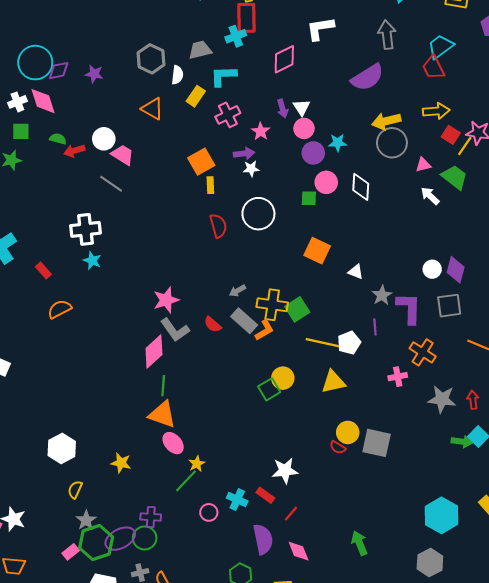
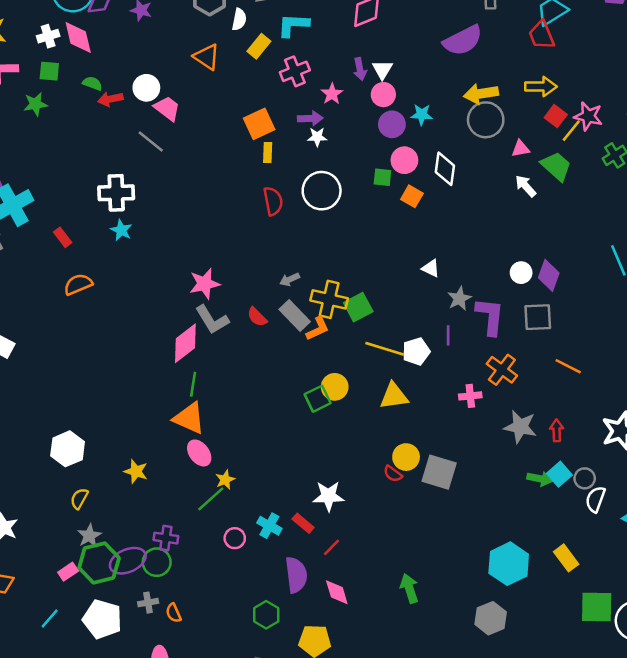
orange square: (317, 251) -> (412, 196), moved, size x0.7

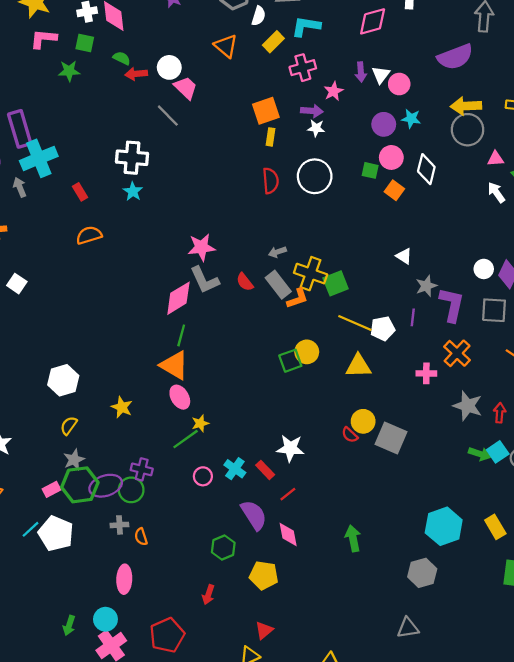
pink circle: (383, 95) -> (399, 84), moved
purple semicircle: (296, 575) -> (254, 515), turned -32
white pentagon: (102, 619) -> (56, 533), moved

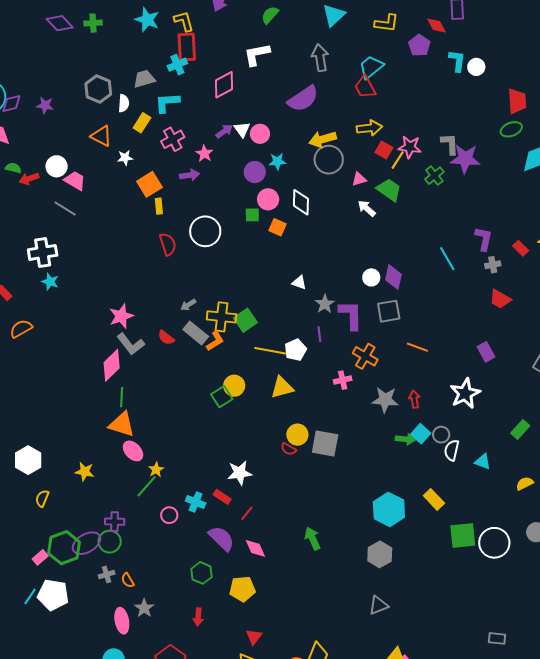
purple arrow: (361, 72) -> (224, 131), turned -108
white star: (316, 128) -> (125, 158), moved
gray star: (74, 460) -> (144, 608), moved

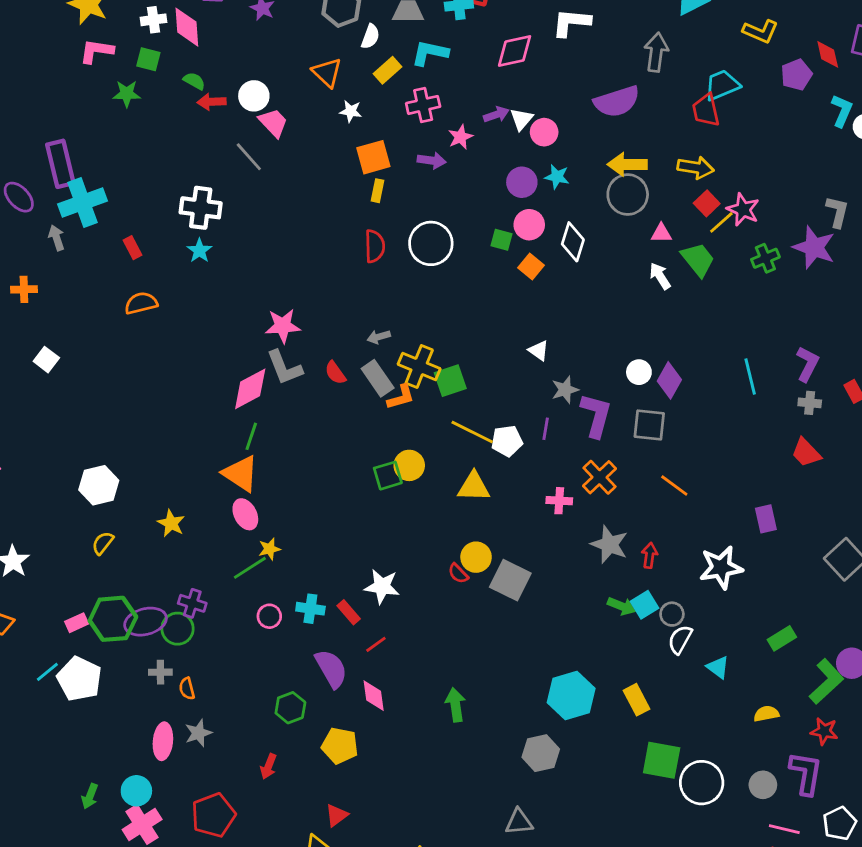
gray L-shape: (450, 144) -> (837, 212), moved
cyan cross: (196, 502) -> (310, 609), turned -30

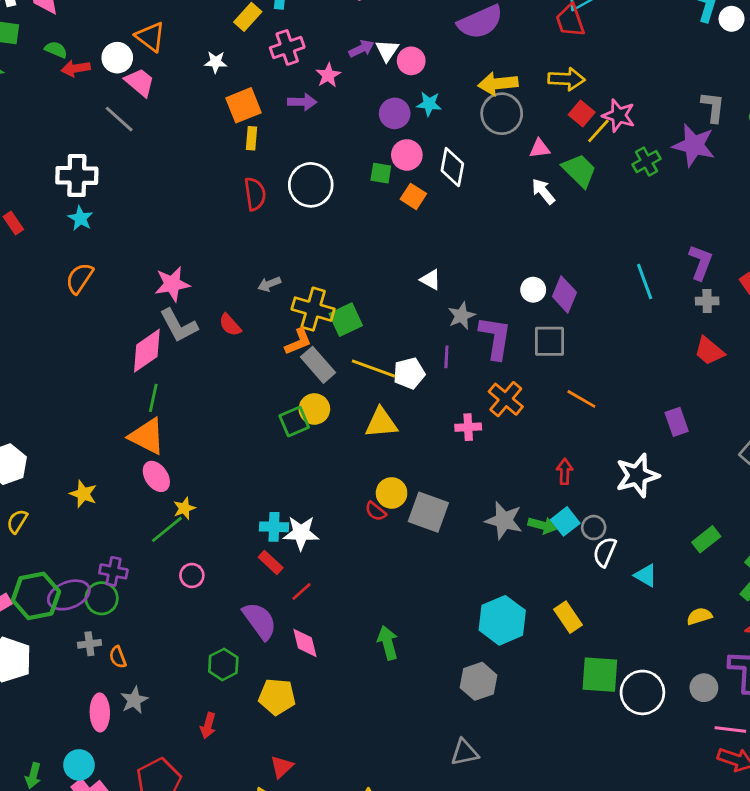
orange triangle: (327, 72) -> (150, 37), moved
orange semicircle: (141, 303) -> (80, 278), moved, turned -36
gray rectangle: (378, 378) -> (318, 365), moved
gray star: (609, 544) -> (504, 520), moved
cyan cross: (310, 609) -> (274, 527), moved

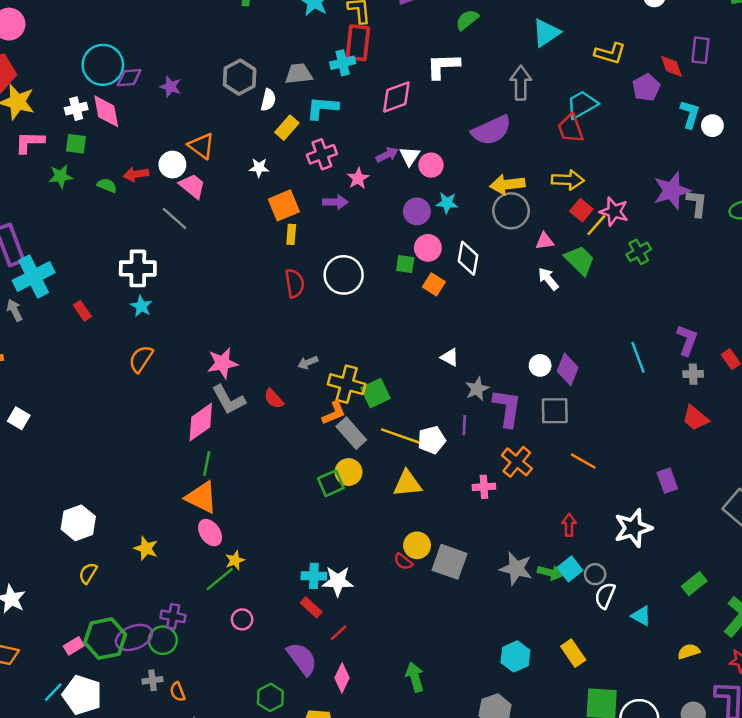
green semicircle: (56, 50) -> (107, 185), moved
purple star: (694, 145) -> (672, 191), moved, turned -30
cyan hexagon: (502, 620) -> (515, 656), size x0.7
pink diamond: (305, 643) -> (342, 678), turned 40

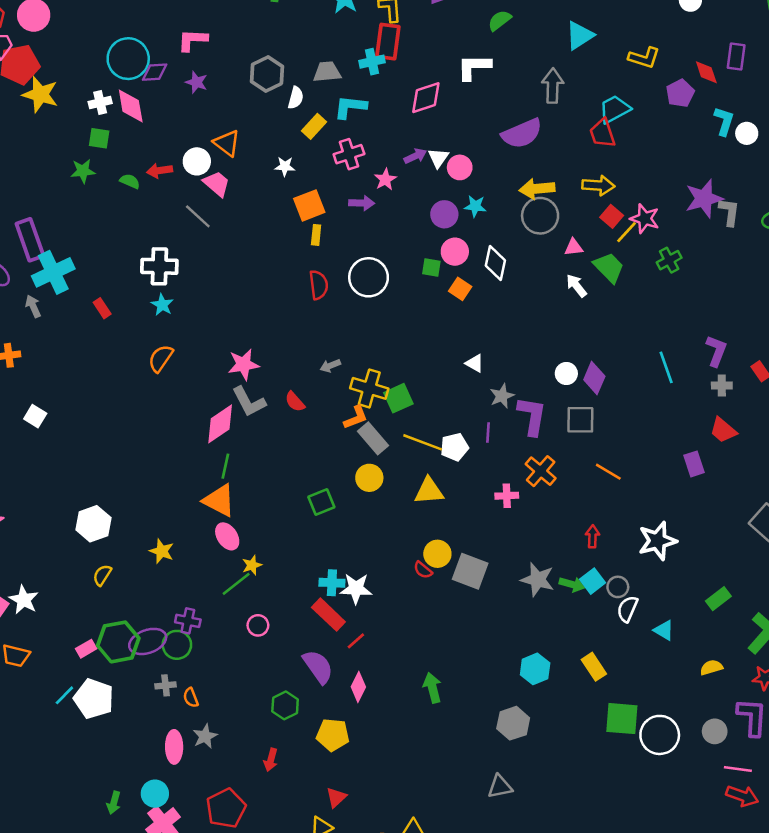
pink L-shape: (29, 142) -> (193, 40), moved
purple rectangle: (667, 481) -> (694, 464), moved
green square: (331, 483) -> (321, 502), moved
red rectangle: (311, 607) -> (328, 615), size x1.5

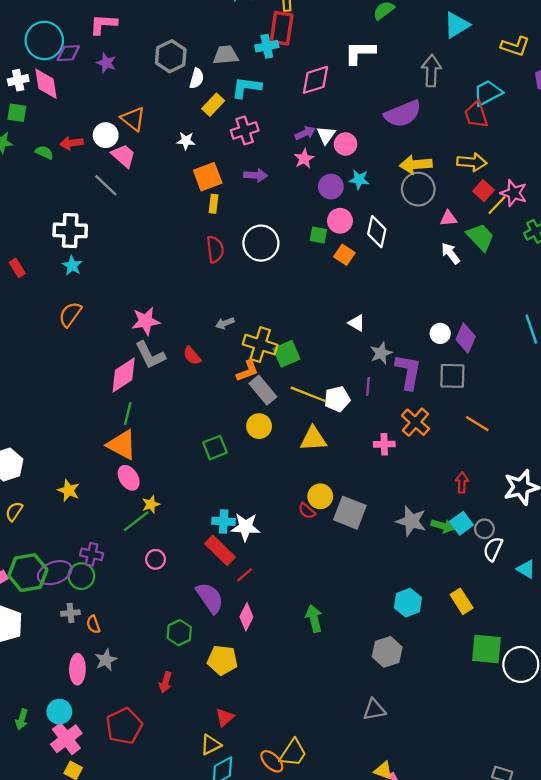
pink star: (385, 179) -> (304, 159), moved

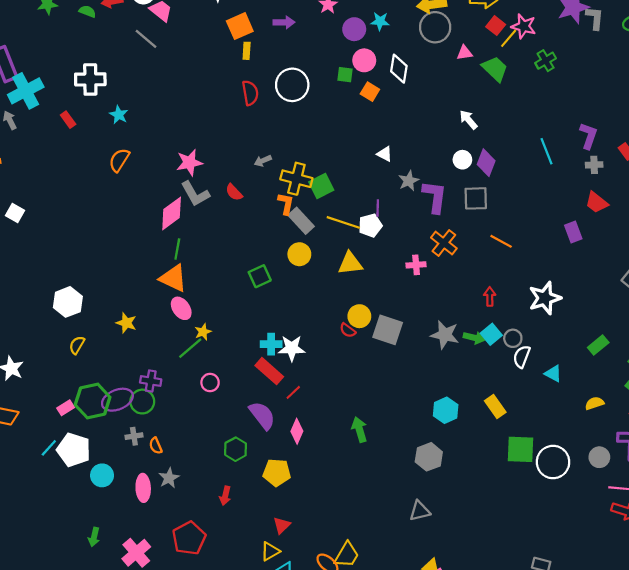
white cross: (70, 230) -> (90, 79), moved
white arrow: (451, 253) -> (468, 120), moved
orange L-shape: (247, 371) -> (286, 204), turned -55
purple line: (368, 386) -> (378, 208), moved
cyan circle: (59, 712) -> (102, 475), moved

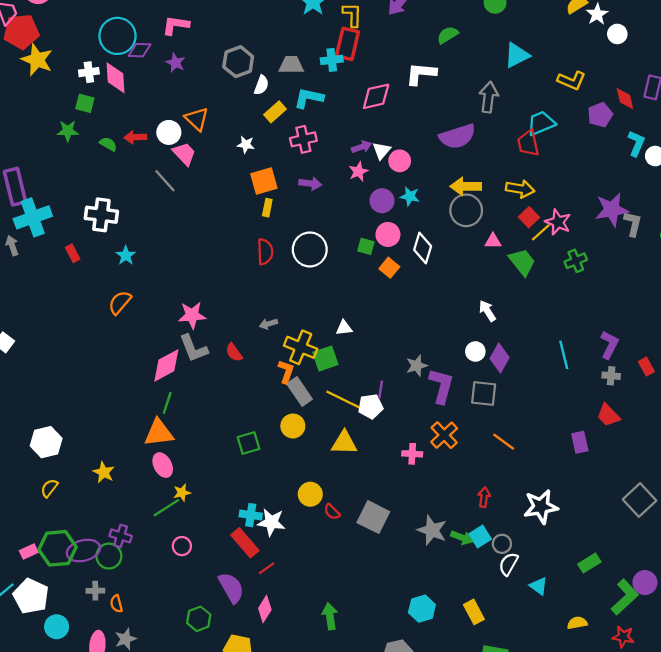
white triangle: (385, 154) -> (344, 328), moved, turned -42
orange triangle: (173, 278) -> (159, 433), turned -40
yellow circle: (359, 316) -> (310, 494), moved

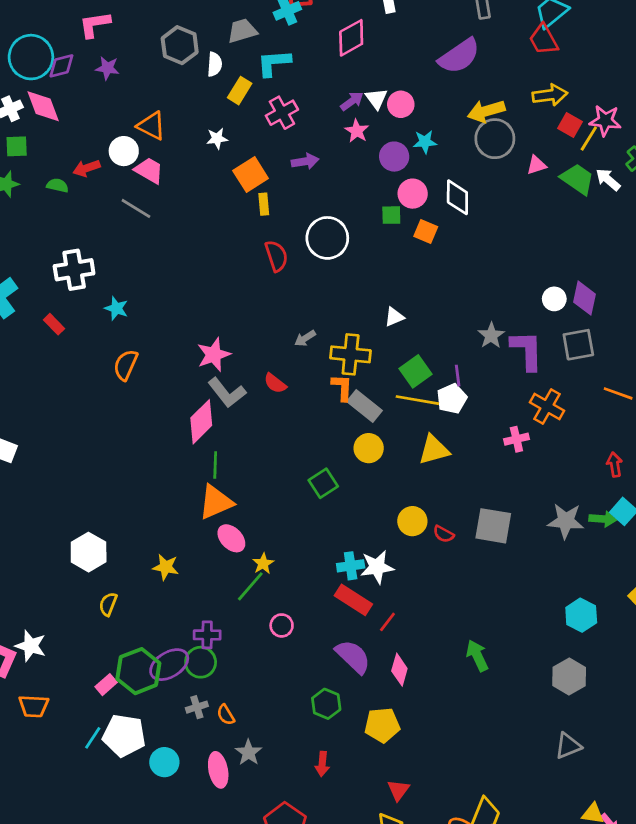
white arrow: (487, 311) -> (608, 180), moved
green square: (325, 358) -> (415, 371), moved

